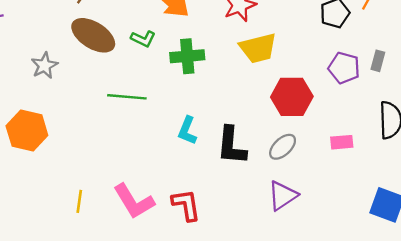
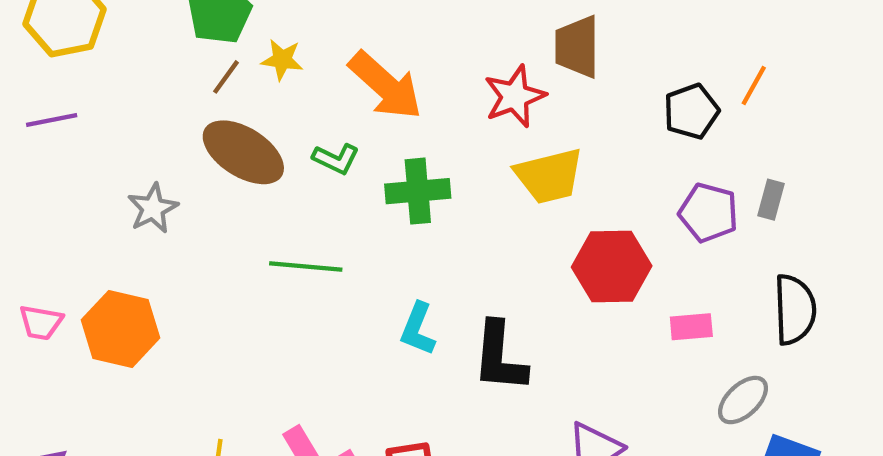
pink rectangle: (342, 142) -> (691, 327), moved
gray ellipse: (283, 147) -> (743, 400), moved

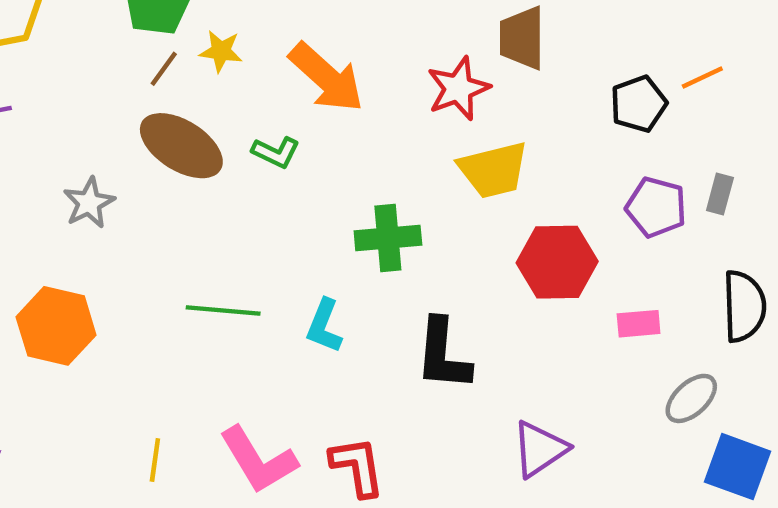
orange line: (754, 86) -> (702, 78), turned 36
green cross: (418, 191) -> (388, 238), moved
green line: (306, 266) -> (223, 311), moved
cyan L-shape: (418, 329) -> (324, 326), moved

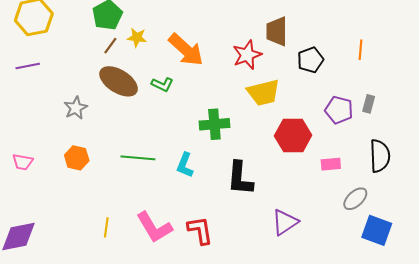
orange line: (702, 78) -> (360, 50), turned -60
black pentagon: (639, 104) -> (310, 60), moved
orange hexagon: (56, 326) -> (77, 158), moved, size x0.7

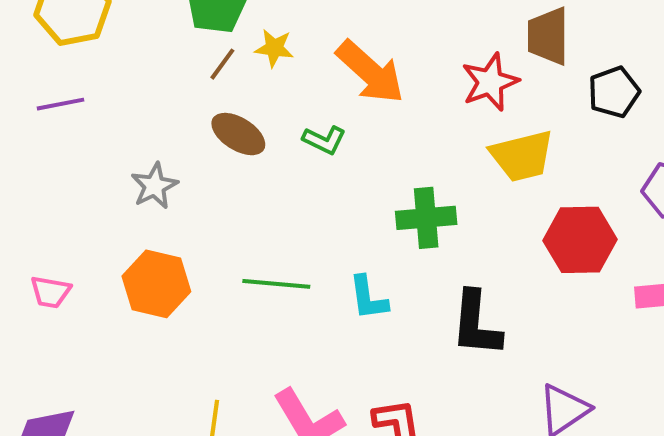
brown ellipse: (119, 81) -> (238, 134), size x0.7
orange hexagon: (77, 158) -> (156, 284), size x1.4
cyan L-shape: (185, 165) -> (368, 298), turned -30

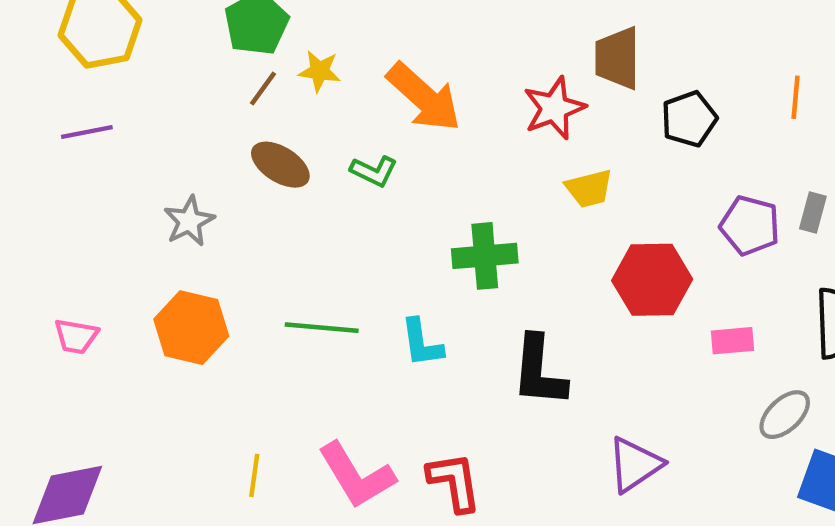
yellow trapezoid: (522, 156) -> (589, 189), size x0.7

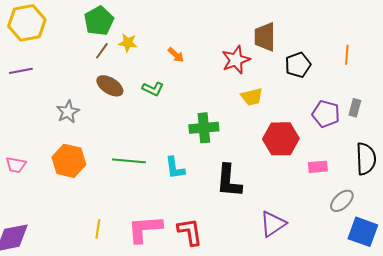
orange arrow: (424, 97) -> (176, 55), size x0.5
pink L-shape: (356, 475) -> (145, 229), turned 117

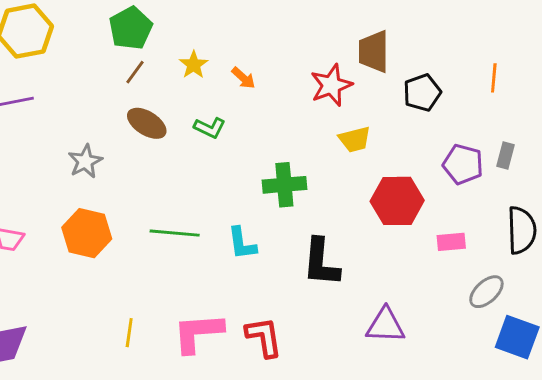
yellow star: (128, 43) -> (194, 65), moved, turned 30
purple triangle: (273, 224) -> (385, 325), turned 36

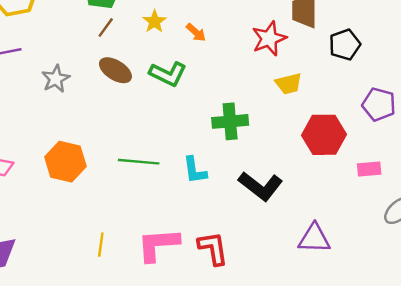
green L-shape: (210, 128) -> (168, 74), size x1.4
gray star: (85, 161) -> (56, 79), moved
black L-shape: (321, 262) -> (261, 186), turned -57

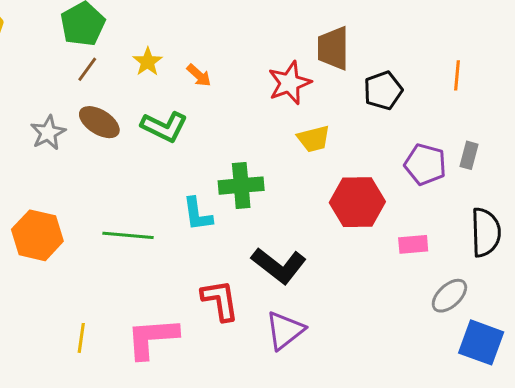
gray star: (56, 79) -> (48, 133), moved
cyan L-shape: (195, 170) -> (197, 214), moved
purple triangle: (314, 239) -> (285, 330), moved, turned -40
red L-shape: (213, 248) -> (220, 300), moved

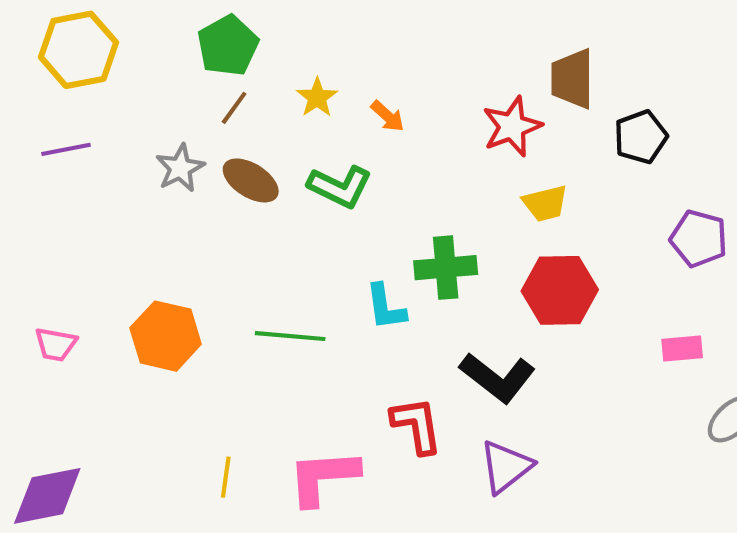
gray star: (48, 133) -> (180, 168), moved
red hexagon: (357, 202) -> (560, 290), moved

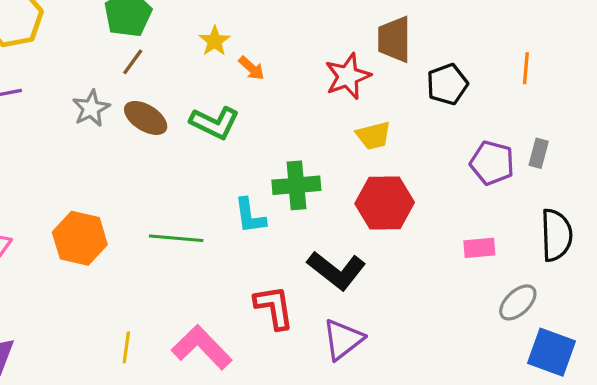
yellow star: (317, 97) -> (215, 41), moved
pink L-shape: (323, 477) -> (202, 347), turned 50

